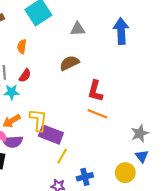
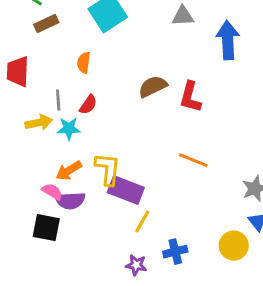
gray triangle: (78, 29) -> (183, 16), moved
red L-shape: (95, 91) -> (190, 97), moved

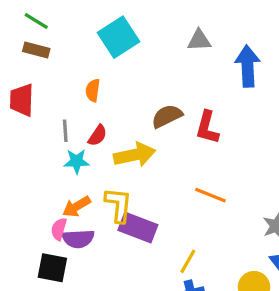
brown rectangle: (46, 24) -> (36, 50), moved, turned 40
yellow arrow: (39, 123) -> (135, 155), moved, size x1.4
pink semicircle: (52, 192) -> (59, 229), turned -105
yellow line: (142, 222) -> (188, 261), moved

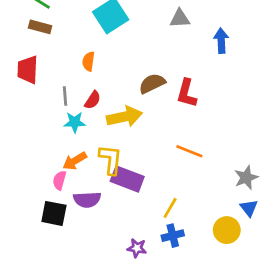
blue arrow: (248, 66) -> (221, 41), size x0.7
purple semicircle: (78, 239) -> (87, 200), moved

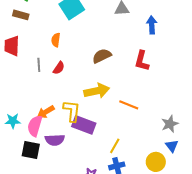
red L-shape: (187, 93) -> (142, 61), moved
yellow arrow: (124, 117) -> (97, 91), moved
cyan star: (75, 122) -> (13, 121), moved
pink semicircle: (59, 180) -> (35, 126), size x1.5

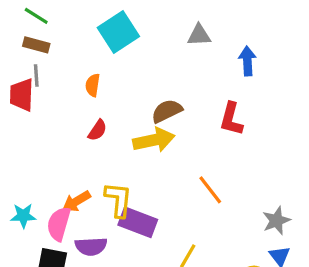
gray line: (39, 65) -> (36, 75), moved
yellow arrow: (97, 91) -> (154, 140), moved
orange line: (129, 105) -> (210, 190), turned 30

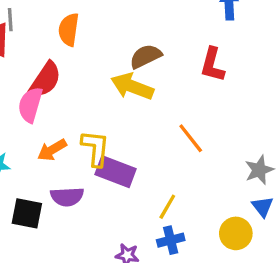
orange semicircle: (93, 85) -> (69, 30), size x1.4
red semicircle: (97, 130) -> (45, 80), moved, size x1.6
yellow arrow: (154, 140) -> (132, 86), turned -147
pink semicircle: (59, 224) -> (30, 105), moved

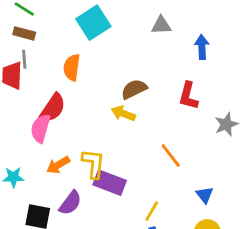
yellow arrow: (132, 86) -> (123, 113), size x0.7
gray star: (259, 170) -> (226, 124), moved
purple semicircle: (67, 197) -> (70, 203), turned -50
blue triangle: (263, 207) -> (205, 195), moved

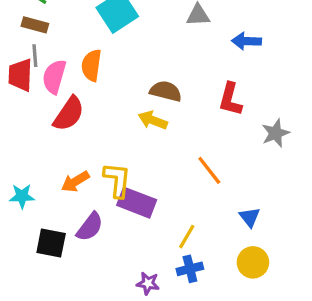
blue arrow: (202, 47) -> (246, 41), turned -85
brown semicircle: (134, 89) -> (166, 91), turned 40
pink semicircle: (41, 128) -> (54, 77), moved

